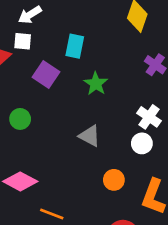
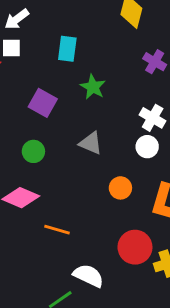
purple square: (46, 75) -> (43, 103), moved
green circle: (20, 119) -> (33, 151), moved

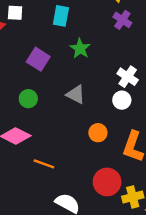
purple cross: (155, 62) -> (122, 20), moved

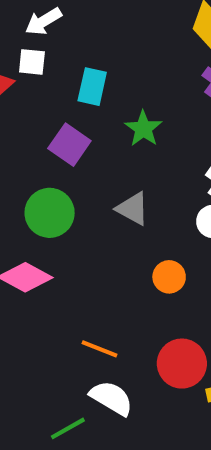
cyan rectangle: (61, 16) -> (92, 87), moved
green circle: (28, 99) -> (50, 213), size x1.5
orange line: (44, 164) -> (99, 349), moved

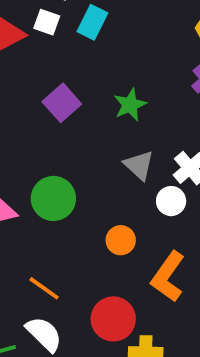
cyan rectangle: (92, 87) -> (92, 22), moved
gray triangle: (133, 209) -> (139, 165), moved
green circle: (50, 213) -> (53, 198), moved

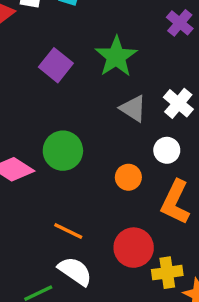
green star: (130, 105) -> (116, 57), size x1.4
white circle: (171, 201) -> (167, 150), moved

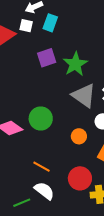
purple square: (56, 65) -> (47, 58), moved, turned 30
gray triangle: (133, 109) -> (84, 96), size x1.5

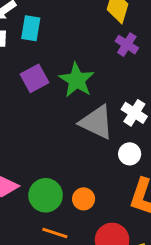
green circle: (41, 118) -> (46, 195), moved
orange circle: (79, 136) -> (84, 199), moved

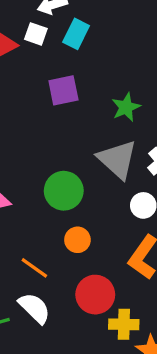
green star: (77, 80) -> (126, 107), moved, size x0.7
green circle: (46, 195) -> (64, 191), moved

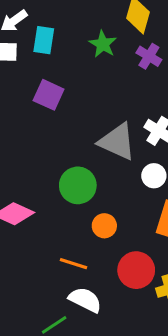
purple square: (63, 90) -> (49, 95), turned -36
green star: (126, 107) -> (103, 44), moved

